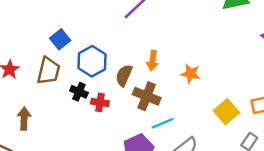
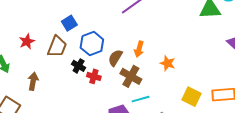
yellow square: (226, 112) -> (192, 97), turned -30

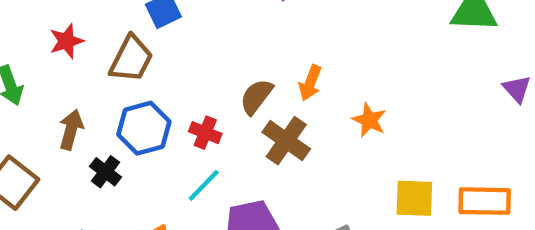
blue hexagon: (92, 44) -> (144, 128), moved
black cross: (79, 66) -> (105, 172), moved
yellow square: (192, 97) -> (414, 198), turned -30
cyan line: (141, 99) -> (204, 185), moved, turned -36

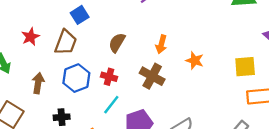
brown semicircle: (256, 97) -> (117, 43), moved
black cross: (105, 172) -> (62, 117), moved, turned -35
yellow square: (414, 198) -> (245, 67), moved

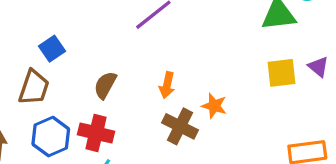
yellow square: (245, 67) -> (282, 73), moved
brown cross: (152, 76) -> (180, 126), moved
red cross: (109, 77) -> (96, 133), size x1.5

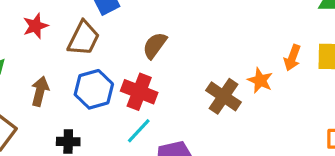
orange arrow: (167, 85) -> (292, 58), moved

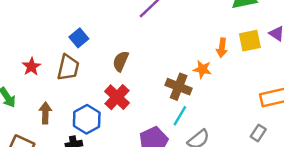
blue hexagon: (94, 89) -> (87, 119), moved
red cross: (139, 92) -> (117, 97), turned 35
cyan line: (139, 131) -> (180, 116), moved

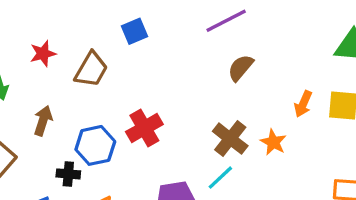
blue square: (79, 38) -> (134, 31), moved
brown semicircle: (121, 61) -> (241, 68), moved
orange star: (202, 69) -> (273, 142), moved

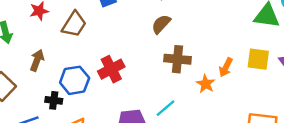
brown semicircle: (241, 68) -> (161, 24), moved
orange arrow: (303, 104) -> (226, 67), moved
brown cross: (230, 139) -> (178, 59), moved, turned -35

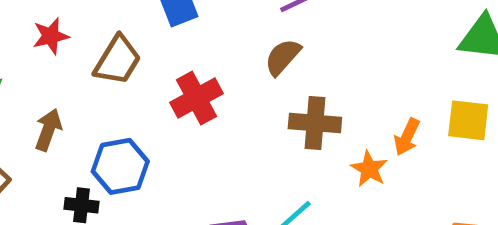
red cross: (111, 69) -> (196, 98), moved

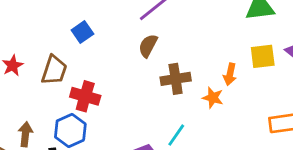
red cross: (196, 98) -> (85, 96), moved, turned -32
brown arrow: (48, 130) -> (25, 134), moved

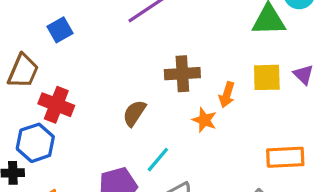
brown semicircle: (148, 46) -> (134, 113), moved
brown cross: (176, 79) -> (182, 74), moved

